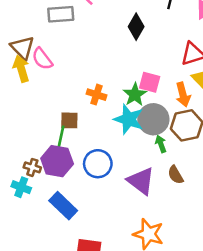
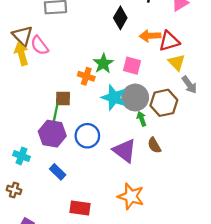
green star: (135, 95) -> (103, 63), moved
orange arrow: (183, 95) -> (150, 36), moved, turned 102
brown cross: (32, 167) -> (14, 190), moved
blue rectangle: (63, 206) -> (58, 172), size x0.7

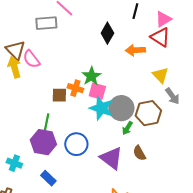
red triangle: (169, 41) -> (160, 37), moved, turned 50
pink square: (132, 66) -> (97, 91), moved
brown square: (63, 99) -> (59, 95), moved
green arrow: (142, 119) -> (127, 128), turned -128

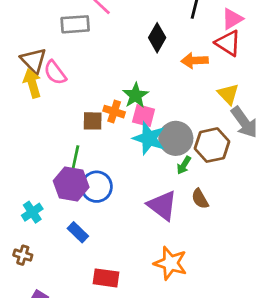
gray arrow: (172, 96) -> (244, 122), size x1.4
blue circle: (76, 144) -> (97, 187), moved
cyan cross: (14, 163) -> (32, 212), turned 35

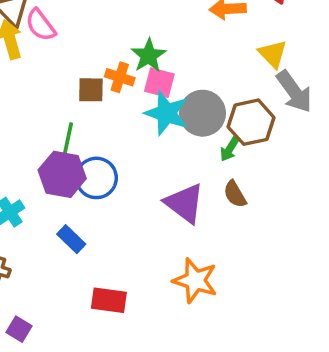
green arrow: (184, 165) -> (230, 149), moved

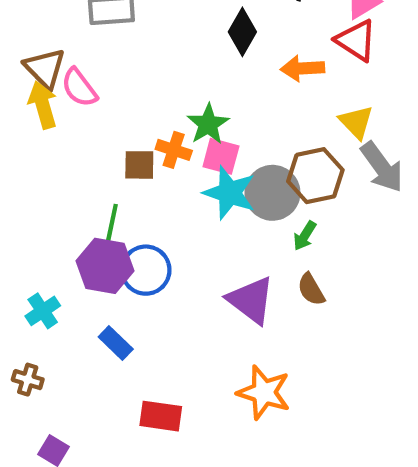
brown hexagon: (251, 122) -> (315, 176), moved

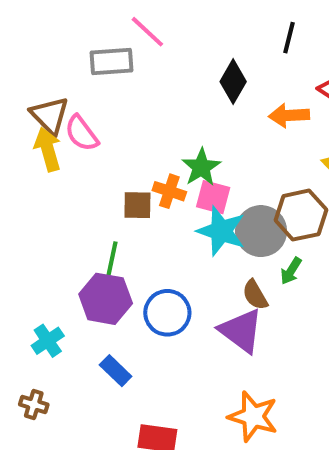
blue circle: (146, 270) -> (167, 313), moved
brown semicircle: (311, 289) -> (255, 295), moved

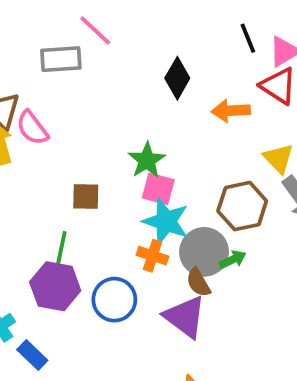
black line: (289, 38) -> (248, 38), moved, turned -36
orange cross: (169, 191) -> (153, 256), moved
gray circle: (261, 231) -> (204, 252), moved
green arrow: (291, 271) -> (233, 260), turned -148
blue rectangle: (116, 371) -> (32, 355), moved

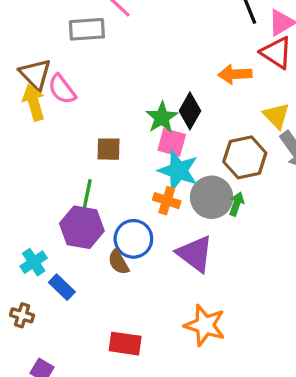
black diamond: (177, 78) -> (190, 111), moved
green arrow: (233, 260) -> (237, 204), turned -45
brown semicircle: (198, 282) -> (118, 262), moved

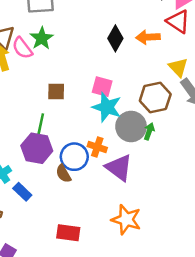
black diamond: (190, 111) -> (115, 38), moved
green star: (162, 117) -> (42, 38), moved
orange cross: (167, 201) -> (97, 147), moved

